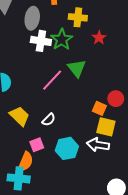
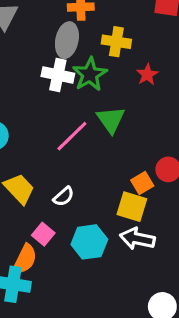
gray ellipse: (32, 18) -> (67, 40), moved
orange square: (99, 108) -> (142, 183), turned 32
yellow square: (106, 127) -> (132, 207), moved
pink square: (37, 145) -> (43, 234), turned -32

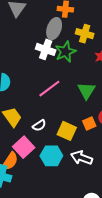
green triangle: (111, 120) -> (86, 91), moved
yellow square: (132, 207) -> (67, 131), moved
pink square: (43, 234) -> (24, 147), size x1.5

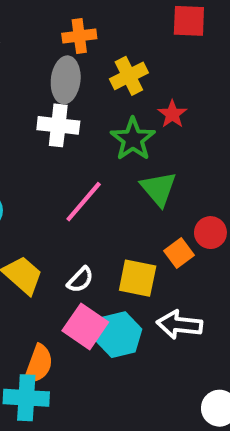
yellow cross: (85, 34) -> (129, 76), turned -30
green star: (66, 52) -> (133, 139), moved
pink square: (24, 147) -> (85, 326), moved

